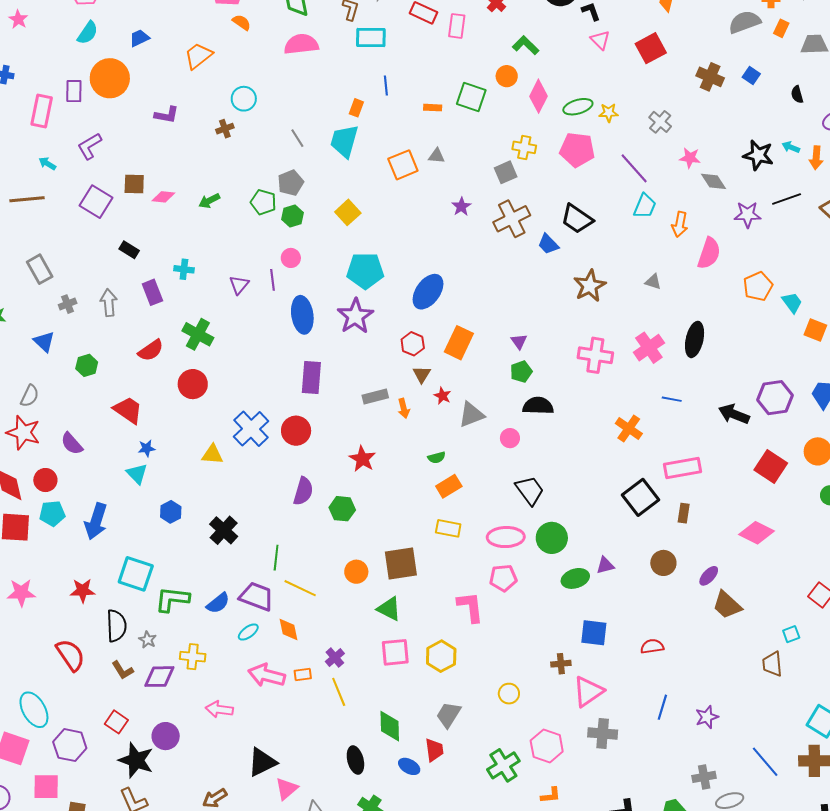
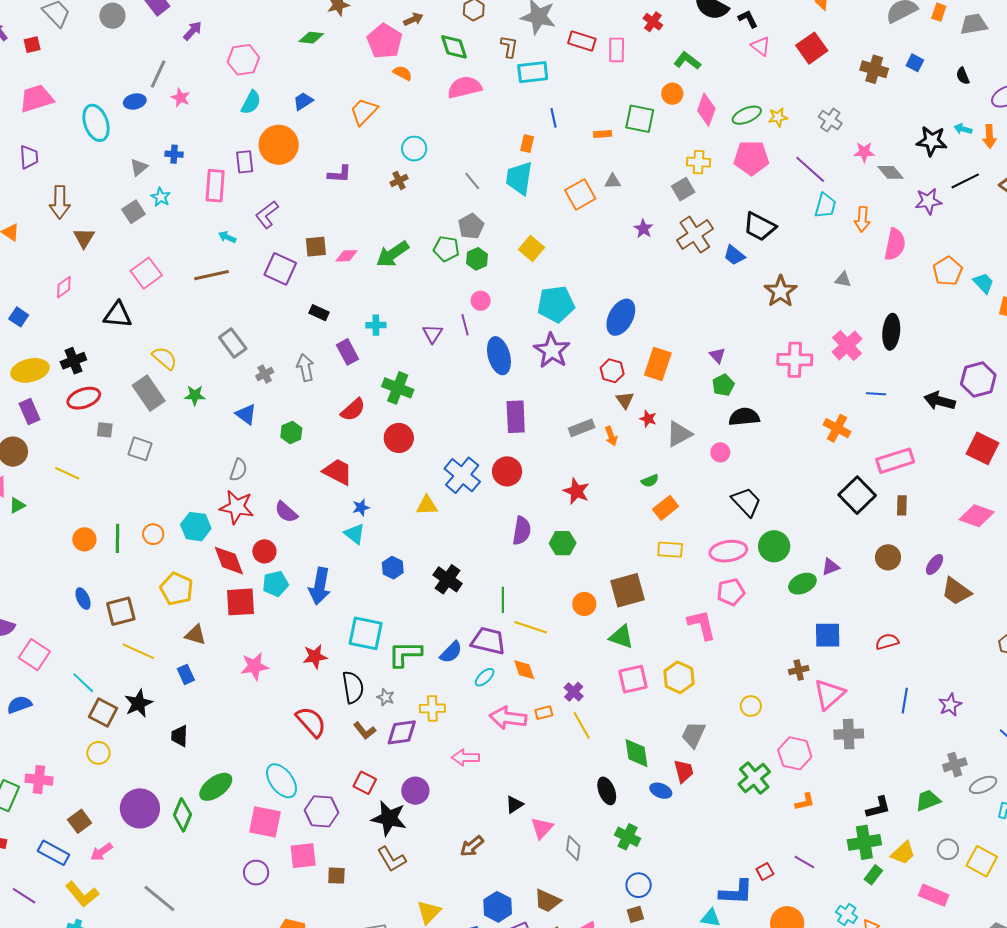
green arrow: (209, 201) -> (393, 254), size x1.6
black triangle: (262, 762) -> (514, 805), size x0.6

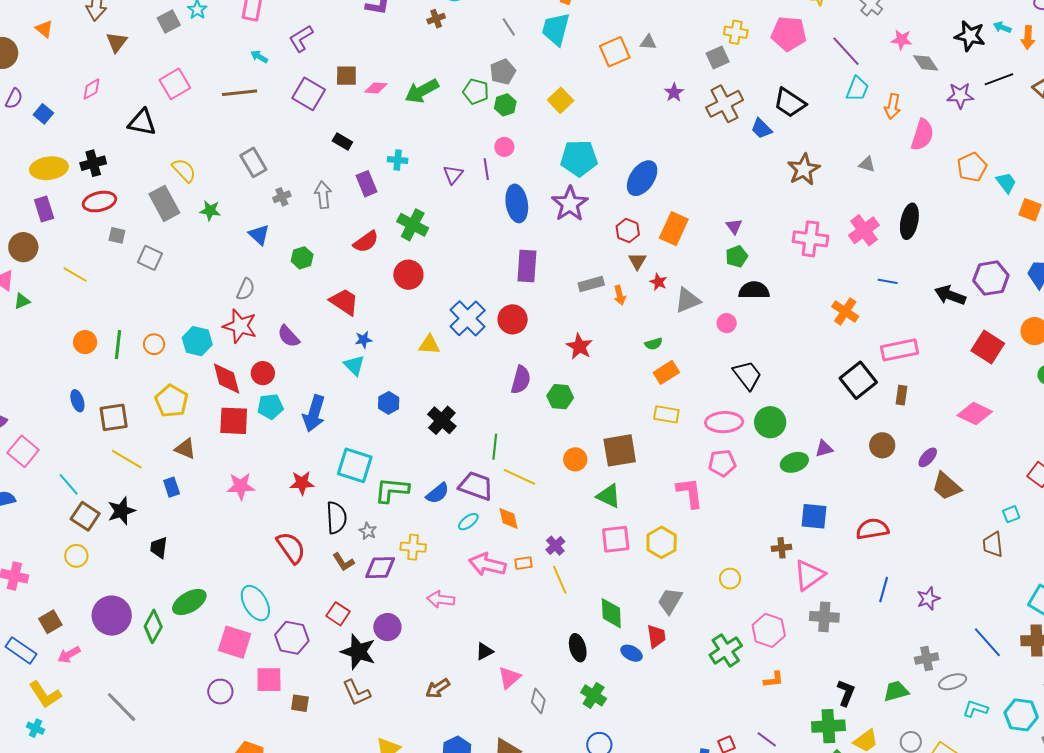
red semicircle: (887, 642) -> (872, 529), size x1.4
black L-shape: (878, 807) -> (846, 693), turned -60

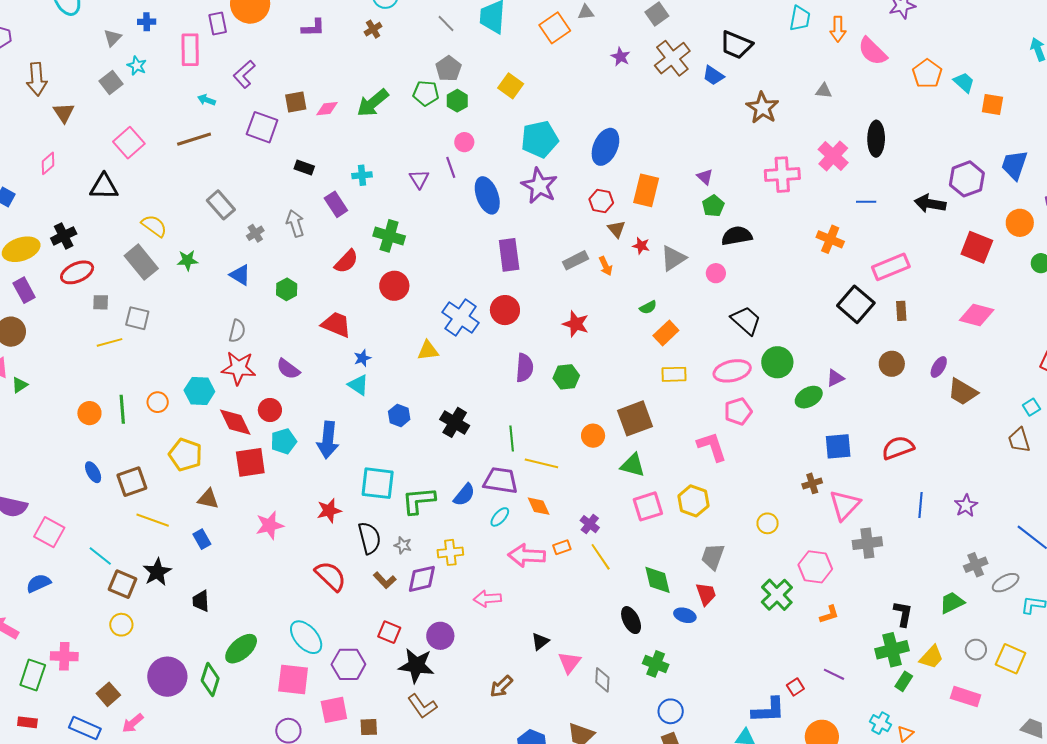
pink semicircle: (922, 135) -> (872, 51), turned 128
yellow line: (75, 275) -> (109, 342), moved, turned -35

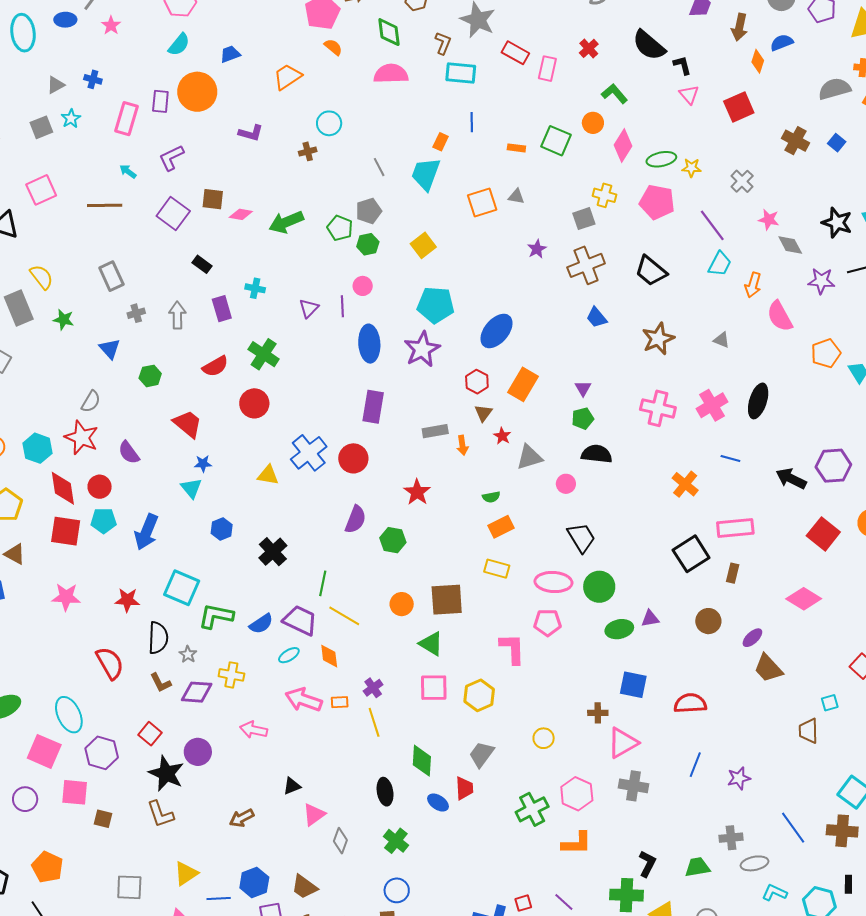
blue trapezoid: (713, 75) -> (597, 317), moved
orange L-shape: (829, 614) -> (577, 843), size x1.5

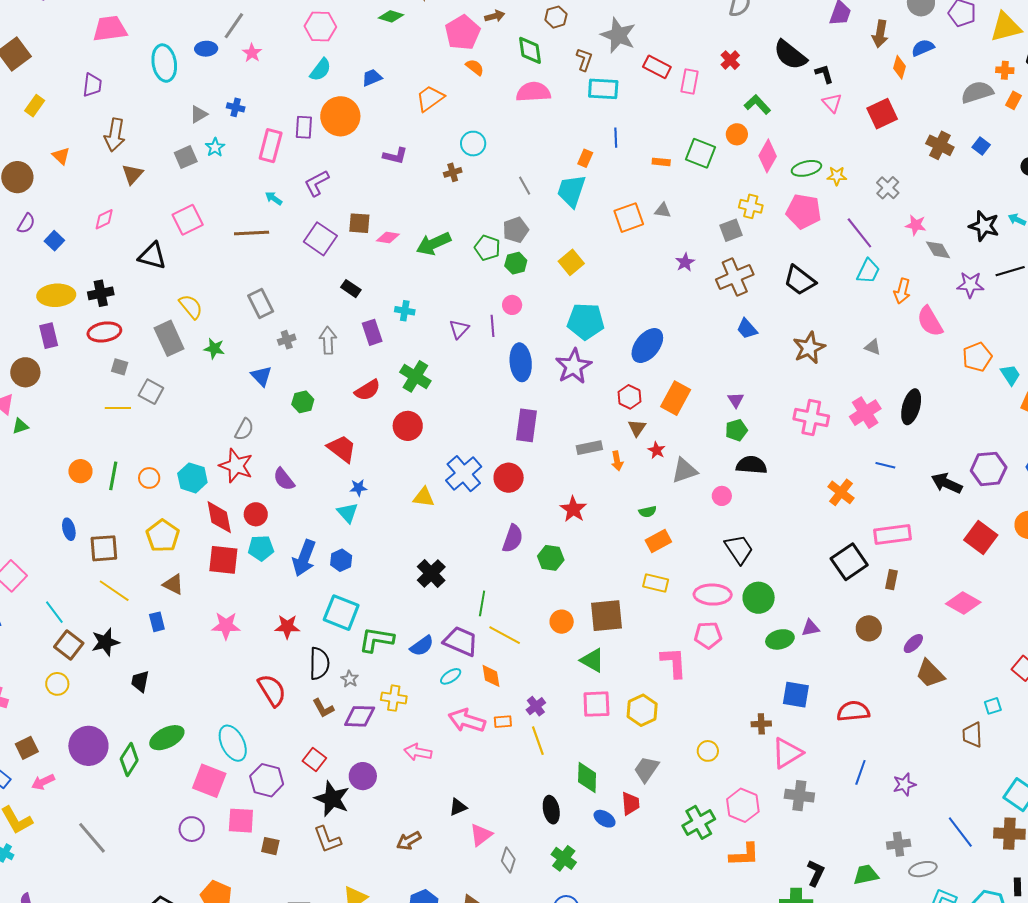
blue hexagon: (222, 529) -> (341, 560), moved

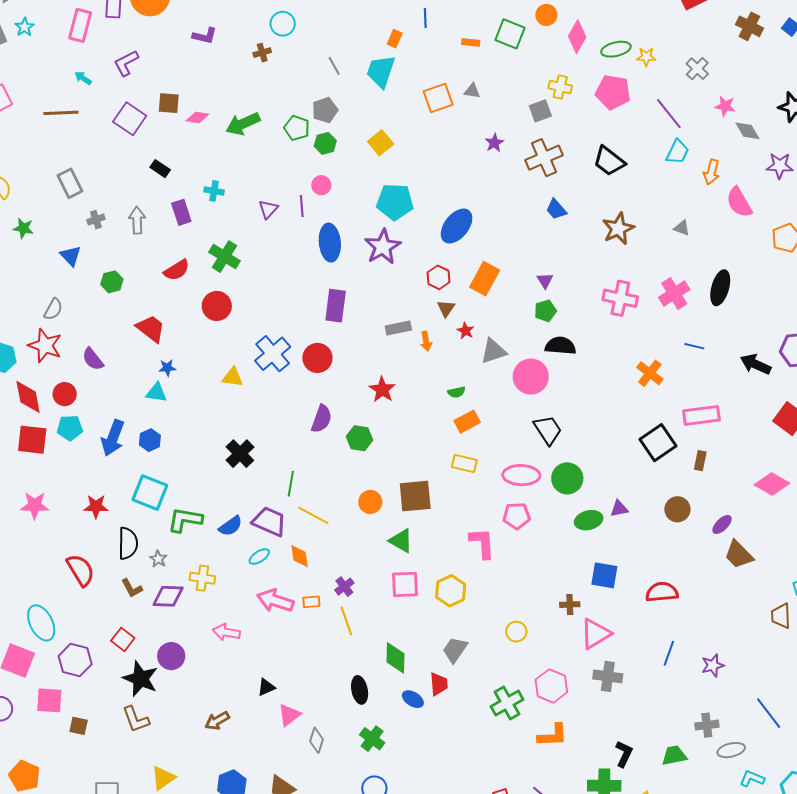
pink circle: (722, 496) -> (531, 377), size x1.8
cyan triangle: (348, 513) -> (156, 393), turned -40

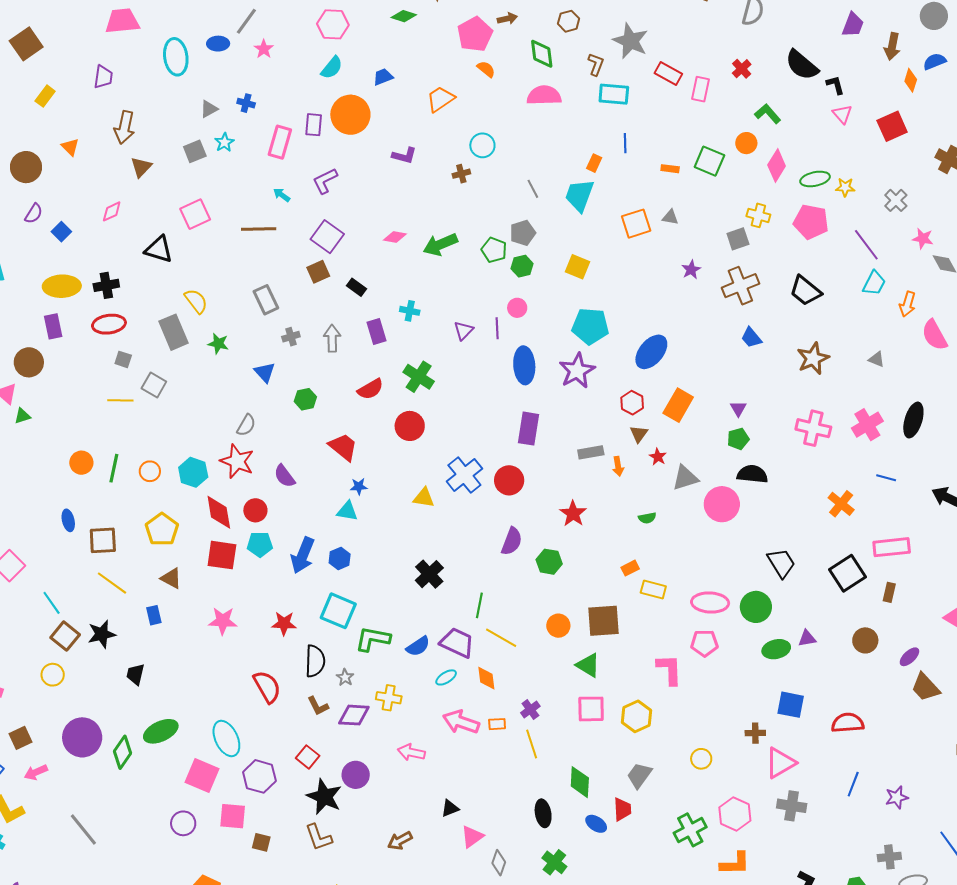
brown square: (169, 103) -> (318, 272), moved, turned -30
yellow square: (381, 143) -> (577, 267), turned -30
orange rectangle: (467, 422) -> (630, 568), moved, size x0.7
black trapezoid: (548, 430) -> (781, 563), moved

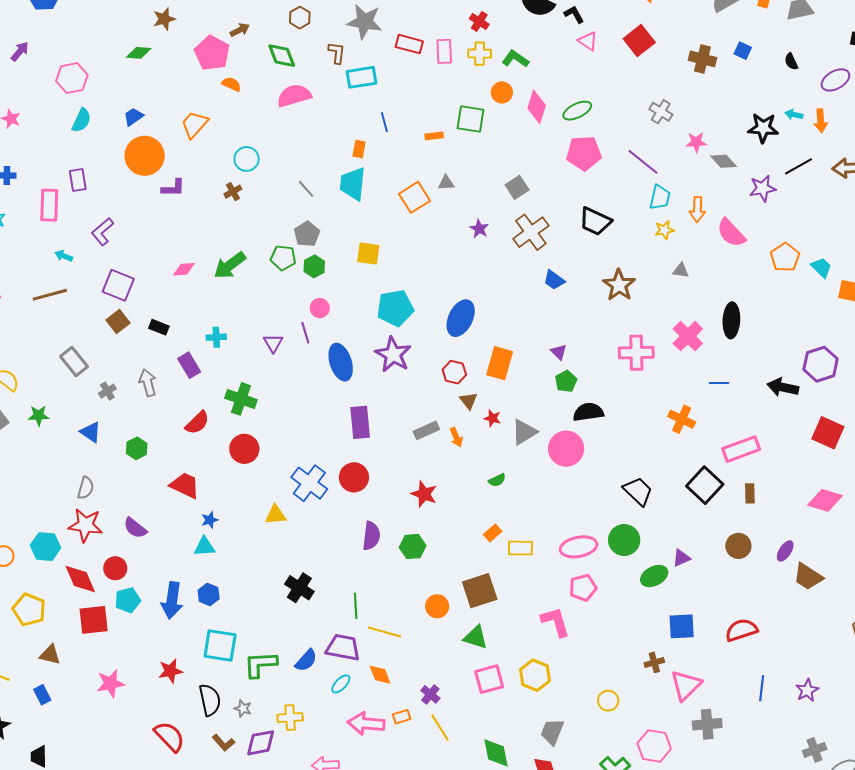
orange circle: (350, 115) -> (145, 156), moved
yellow star: (845, 187) -> (664, 230), moved
yellow cross: (758, 215) -> (480, 54), moved

